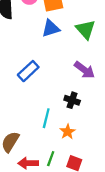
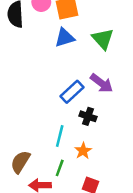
blue rectangle: (28, 71) -> (72, 92), moved
green line: (51, 159) -> (60, 168), moved

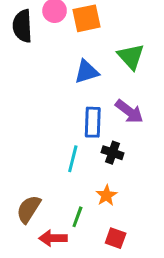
blue triangle: (65, 38) -> (87, 72), moved
blue rectangle: (72, 92) -> (93, 122), turned -45
cyan line: (60, 136) -> (73, 159), moved

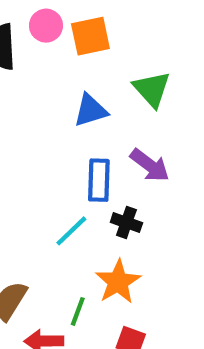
cyan line: (73, 159) -> (71, 231), turned 32
orange star: (106, 195) -> (118, 282), size x1.5

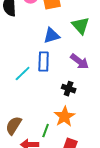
blue rectangle: (99, 180) -> (44, 62), moved
cyan line: (71, 231) -> (23, 74), moved

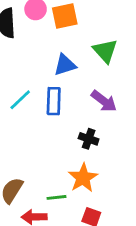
cyan line: (23, 74) -> (20, 100), moved
green line: (46, 131) -> (56, 197), turned 64

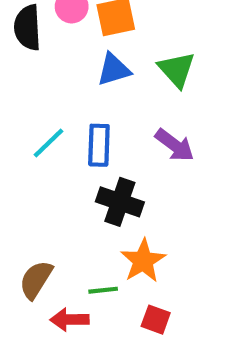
blue triangle: (65, 65) -> (114, 70), moved
black cross: (89, 139) -> (120, 202), moved, size x1.5

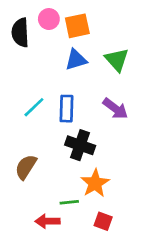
brown semicircle: (36, 280) -> (26, 167), moved

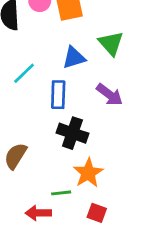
blue triangle: (76, 60) -> (74, 58), moved
cyan line: (34, 107) -> (24, 73), moved

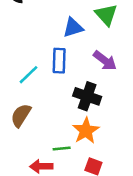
cyan line: (24, 73) -> (28, 75), moved
black cross: (72, 133) -> (87, 96), moved

